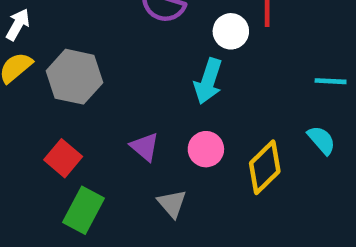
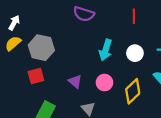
white circle: (231, 31) -> (135, 53), moved
red square: (63, 158) -> (36, 76), moved, turned 35

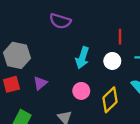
red line: (134, 16) -> (120, 37), moved
purple triangle: (75, 81) -> (40, 83), moved, turned 40

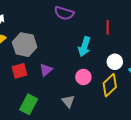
red line: (120, 37) -> (108, 27), moved
white circle: (112, 61) -> (115, 62), moved

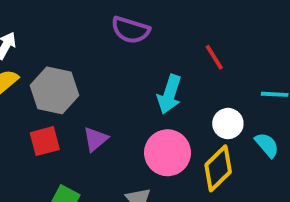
red line: (108, 27) -> (214, 57), turned -32
pink circle: (83, 77) -> (168, 153), size x1.5

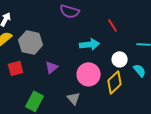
cyan arrow: (169, 94) -> (90, 44), turned -114
red square: (45, 141) -> (16, 68), moved

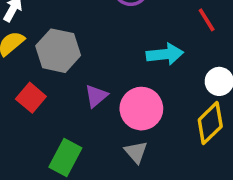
red square: (16, 68) -> (31, 98), turned -35
pink circle: (89, 74) -> (141, 109), moved

